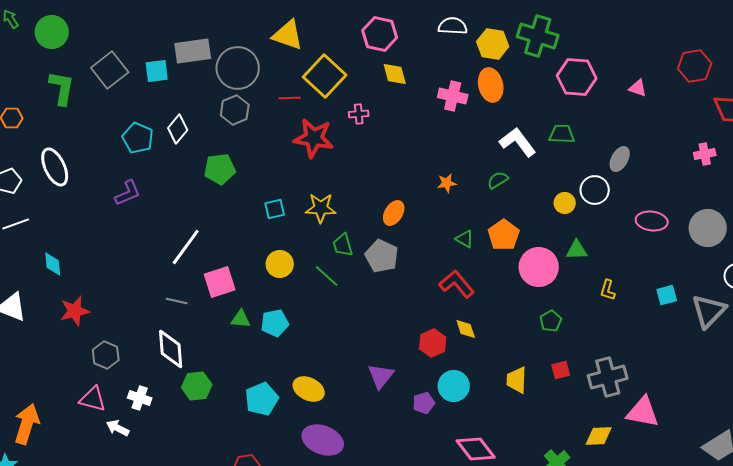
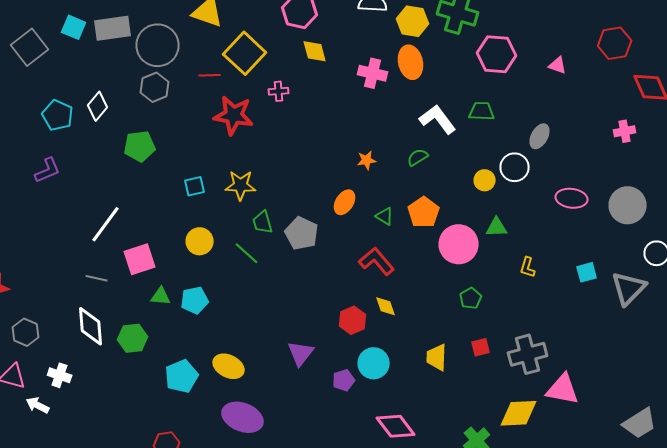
cyan square: (157, 71) -> (74, 27), moved, turned 30
orange ellipse: (394, 213) -> (345, 202), moved
green hexagon: (197, 386) -> (133, 338), moved
yellow diamond: (599, 436) -> (519, 413), size x1.4

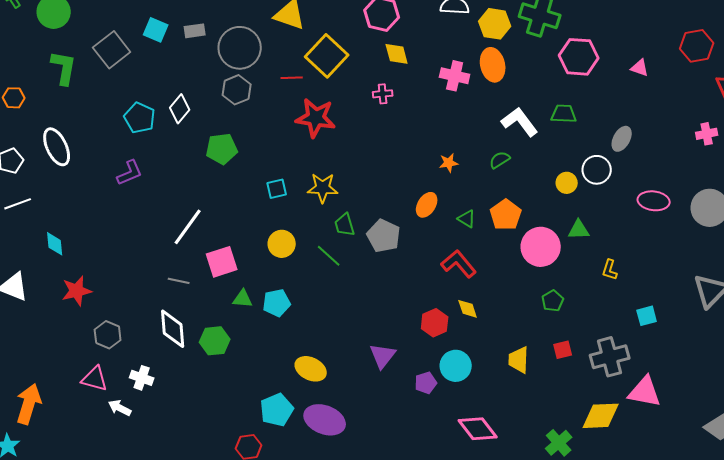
gray rectangle: (113, 28) -> (195, 31), size x0.6
pink cross: (279, 91) -> (383, 94), moved
cyan square: (587, 272) -> (647, 316), moved
cyan pentagon: (182, 376) -> (277, 410), moved

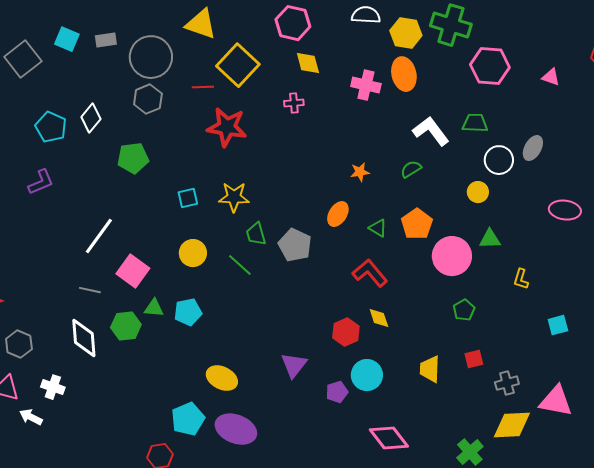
white circle: (597, 170) -> (499, 160), moved
pink square: (222, 262) -> (133, 271), turned -36
green hexagon: (215, 341) -> (126, 326), moved
gray cross: (610, 357) -> (507, 383), moved, size x0.6

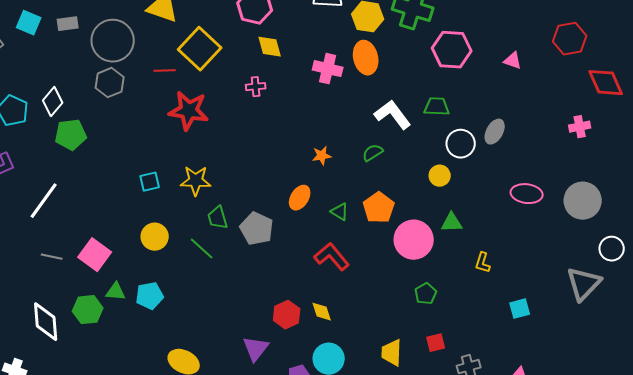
green pentagon: (133, 158) -> (71, 135), moved
white line: (99, 236) -> (44, 201), moved
gray line: (90, 290) -> (52, 257), moved
yellow diamond: (379, 318) -> (322, 312), moved
red hexagon: (346, 332) -> (287, 315), moved

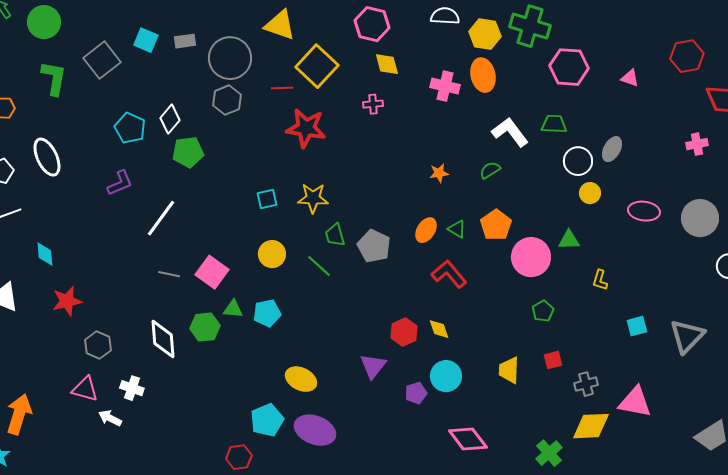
yellow circle: (440, 176) -> (590, 193), moved
orange ellipse: (300, 198) -> (426, 230), moved
gray triangle: (584, 284) -> (687, 336), moved

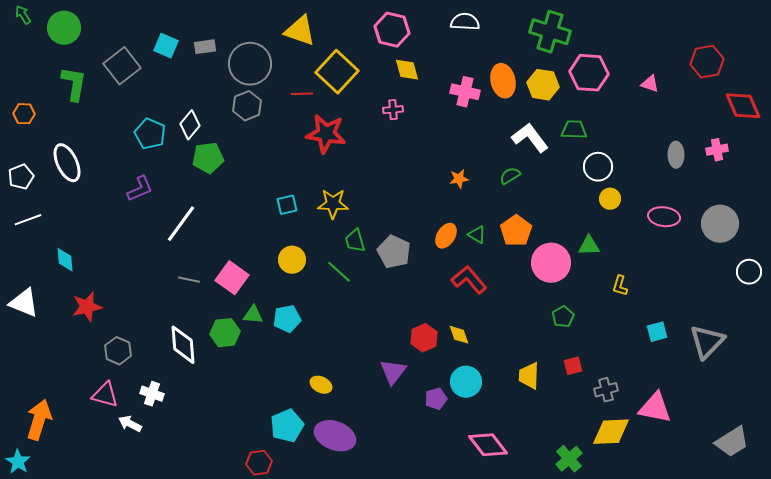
yellow hexagon: (485, 34) -> (543, 85), moved
gray ellipse: (612, 149) -> (676, 155), moved, turned -30
yellow ellipse: (301, 379) -> (321, 385), size x0.7

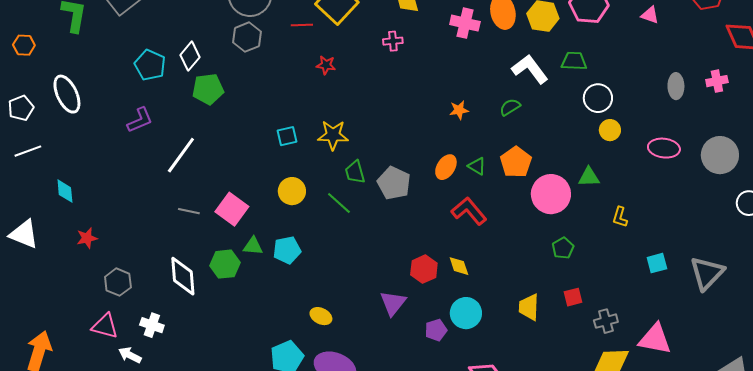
red star: (326, 134) -> (326, 65), size x0.5
red star: (87, 307) -> (87, 238), size x0.7

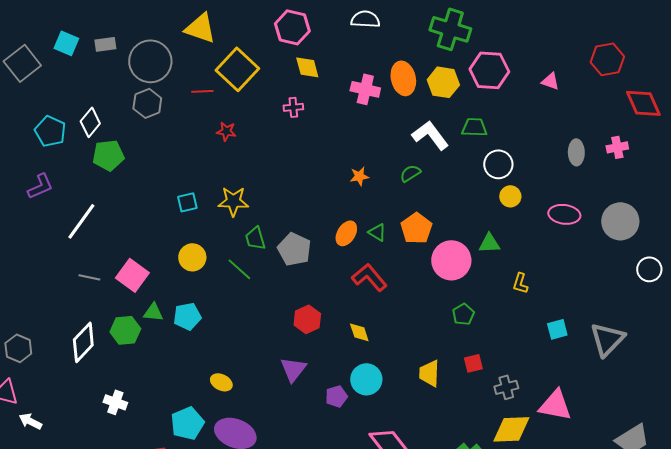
red hexagon: (424, 269) -> (307, 319), moved
white diamond: (183, 276) -> (83, 342), turned 48
white cross: (152, 325) -> (115, 402), moved

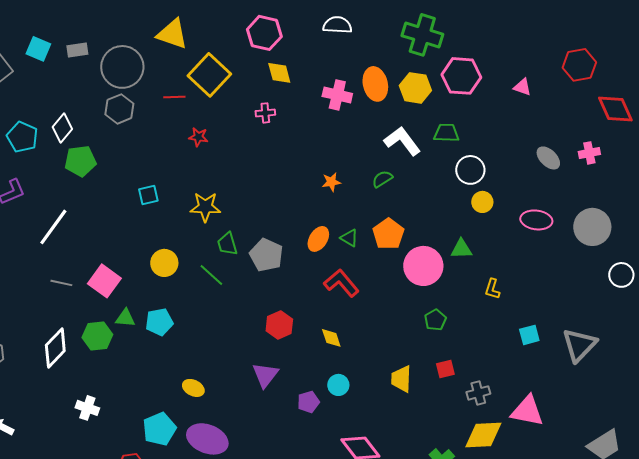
gray ellipse: (576, 152) -> (548, 158), turned -45
cyan square: (187, 202) -> (148, 195), moved
cyan circle: (366, 379) -> (338, 385), size x0.7

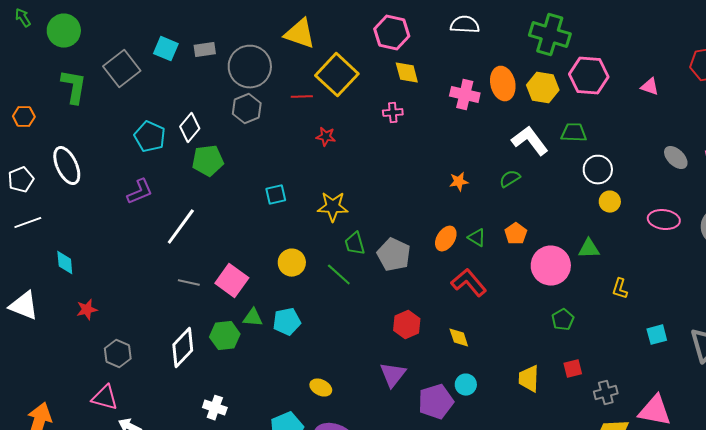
orange pentagon: (388, 234) -> (516, 234), size x0.7
purple pentagon: (308, 402) -> (436, 402), size x1.6

